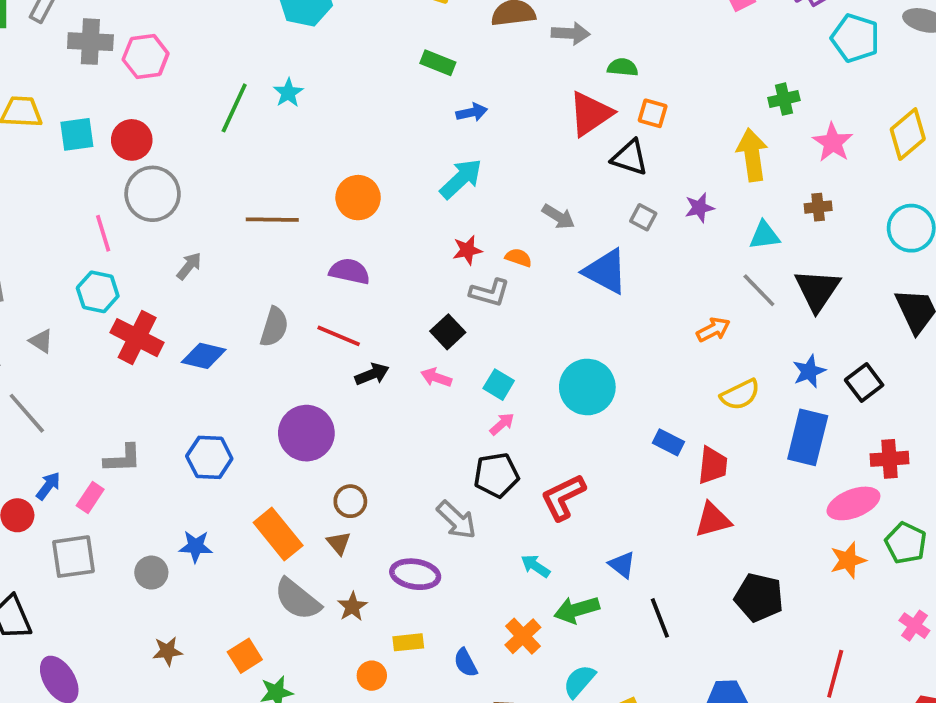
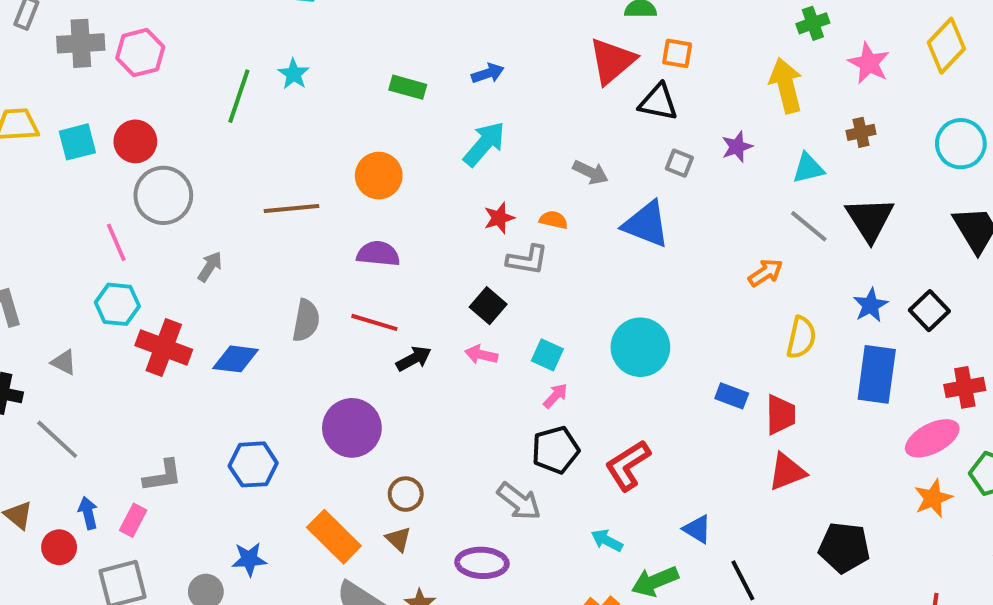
green rectangle: (438, 63) -> (408, 87), moved
yellow semicircle: (740, 395) -> (801, 337), turned -45
blue arrow: (48, 486) -> (88, 513), turned -44

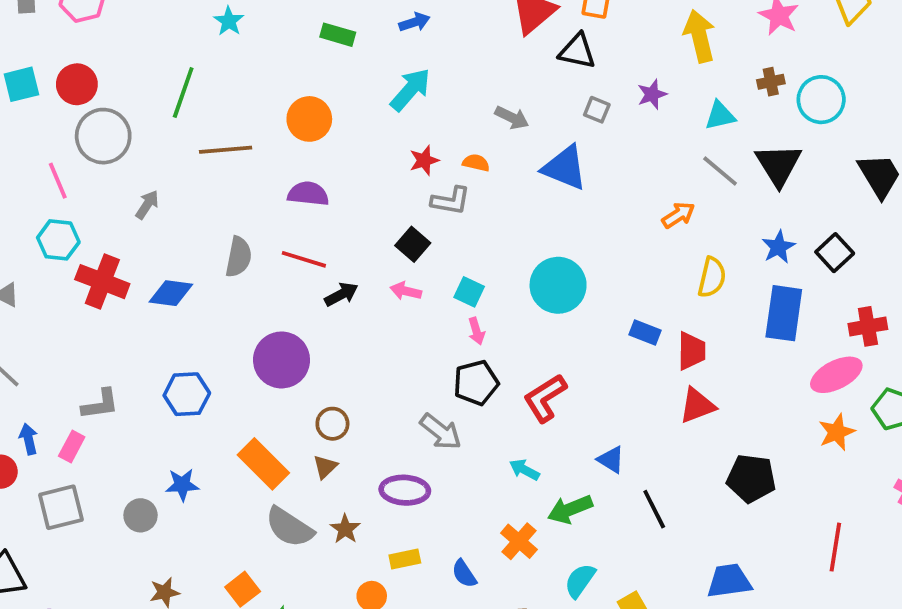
green line: (239, 96) -> (183, 92), moved
cyan circle: (961, 144) -> (821, 100), moved
pink arrow: (555, 396) -> (476, 331), turned 120
brown triangle: (398, 539) -> (325, 467), turned 32

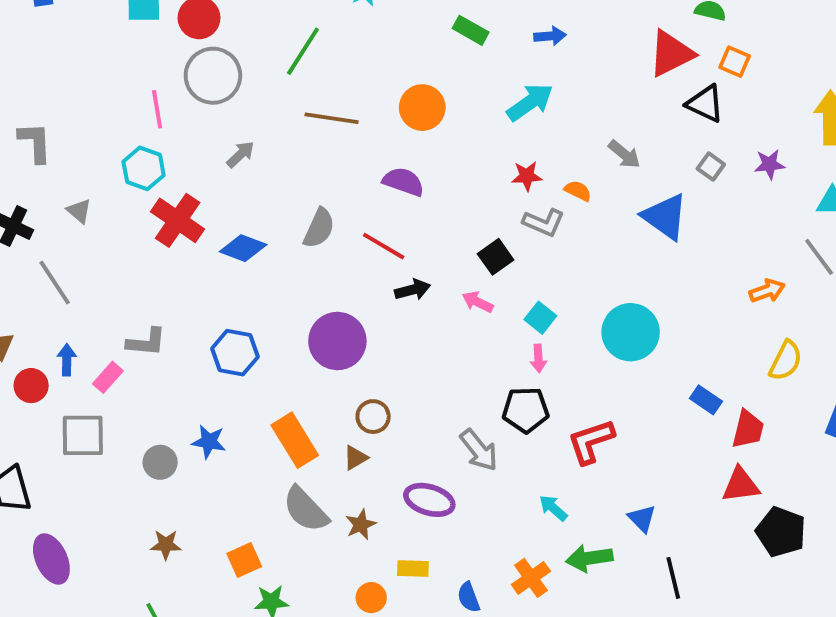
black pentagon: (751, 478) -> (781, 532), moved

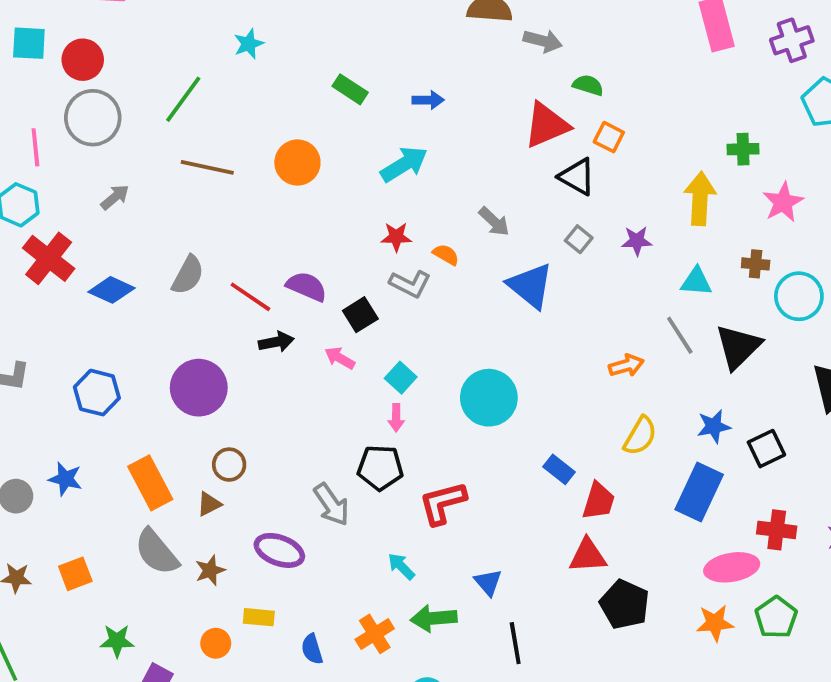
purple semicircle: (403, 182) -> (307, 287), moved
orange square: (244, 560) -> (75, 574), moved

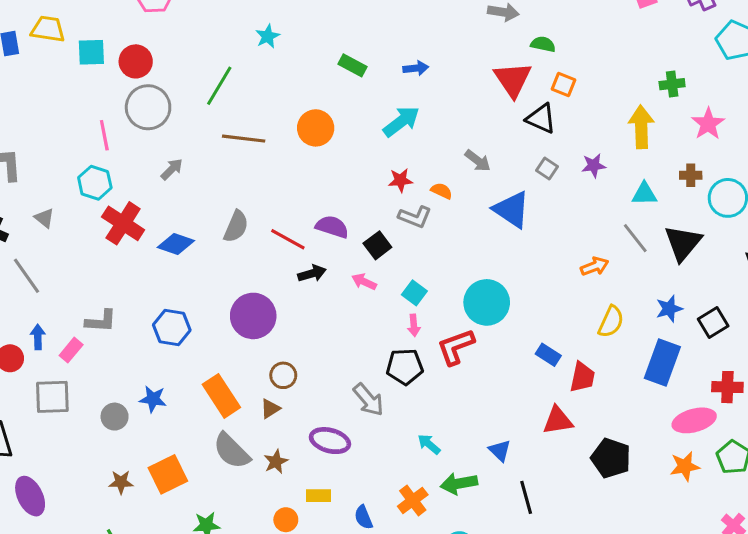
red triangle: (547, 125) -> (513, 79), turned -36
red L-shape: (443, 503) -> (456, 347), moved
red triangle: (588, 556) -> (558, 420), moved
orange square: (75, 574) -> (168, 474), size x1.4

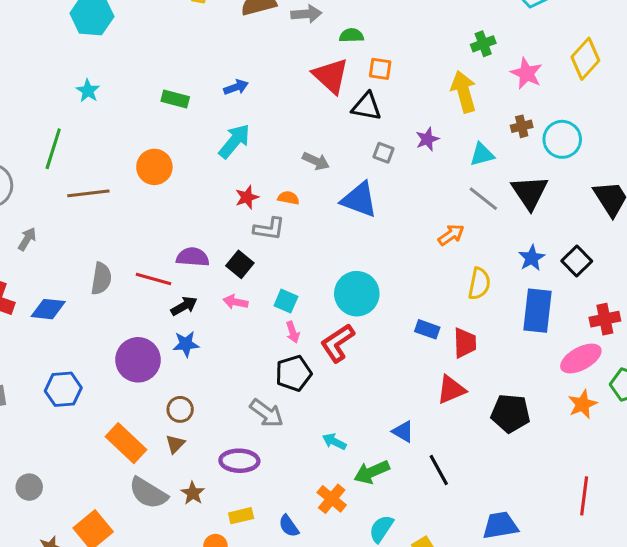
blue star: (153, 399) -> (186, 344), moved

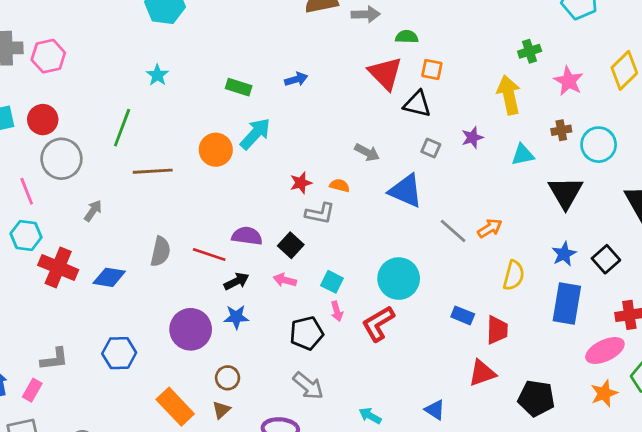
cyan arrow: (234, 141) -> (255, 134), moved
gray line: (483, 199) -> (453, 231), moved
black pentagon: (294, 373) -> (307, 333), moved

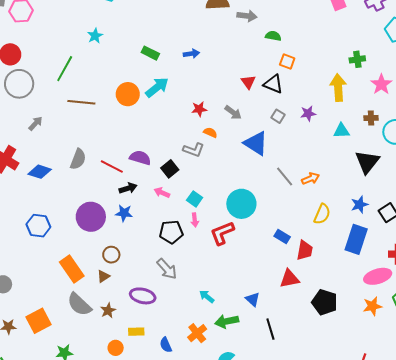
red triangle: (385, 73) -> (248, 82), moved, size x0.6
red star: (301, 183) -> (199, 109), moved

